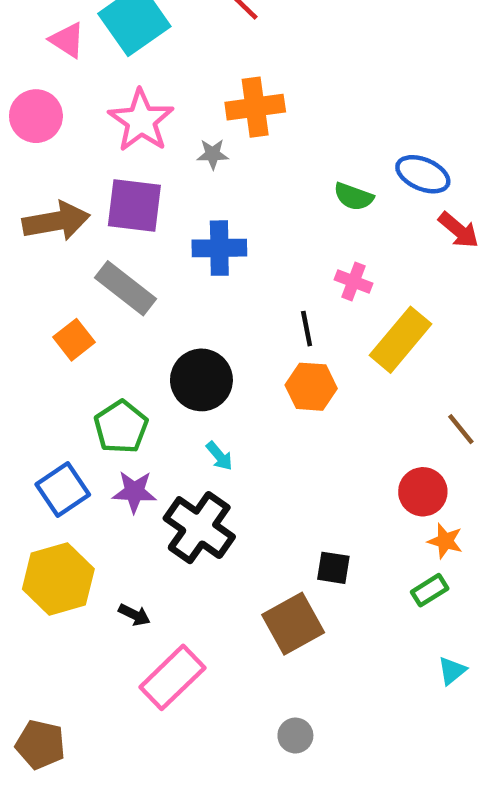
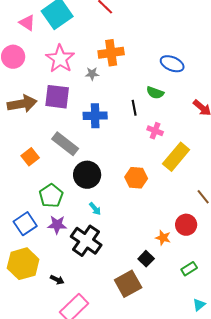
blue ellipse: (423, 174) -> (172, 64), moved
gray rectangle: (125, 288) -> (65, 144), moved
black line: (307, 329) -> (134, 108), moved
orange star: (445, 541) -> (163, 238), moved
black square: (333, 568) -> (146, 259), turned 35

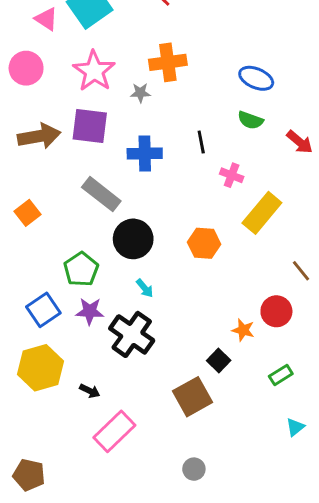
green semicircle: (155, 93) -> (250, 120), moved
orange square: (30, 157) -> (27, 213), moved

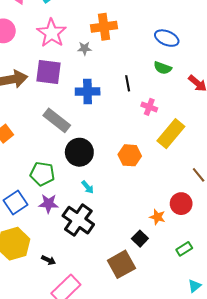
green pentagon: (81, 269) -> (42, 174), turned -30

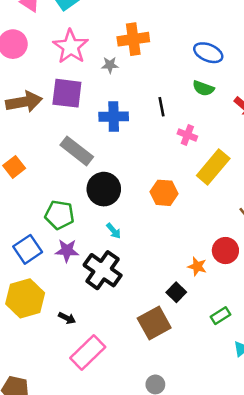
green rectangle: (184, 249) -> (221, 316), moved

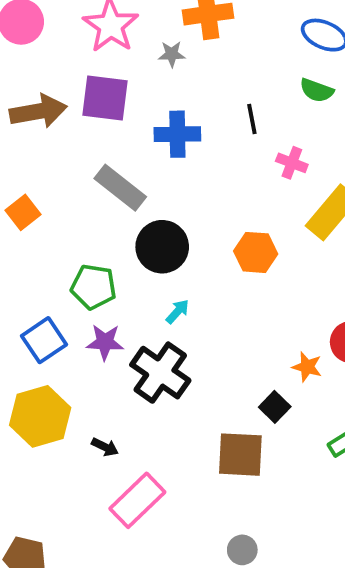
cyan arrow: (114, 231) -> (177, 312), turned -98
brown square: (154, 323) -> (240, 455), turned 32

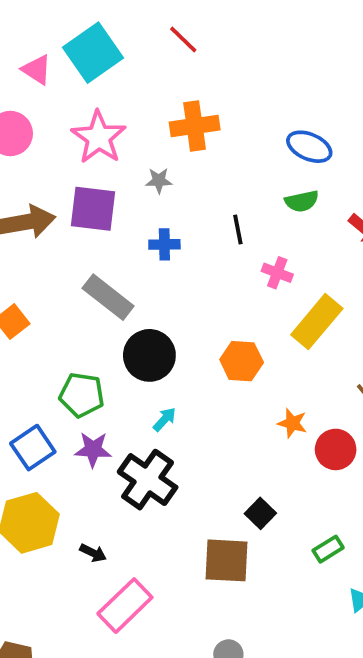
gray star: (172, 54) -> (159, 181), moved
green semicircle: (317, 90) -> (302, 201), turned -32
blue cross: (177, 134) -> (164, 244), size x0.7
orange star: (307, 367) -> (292, 423), moved

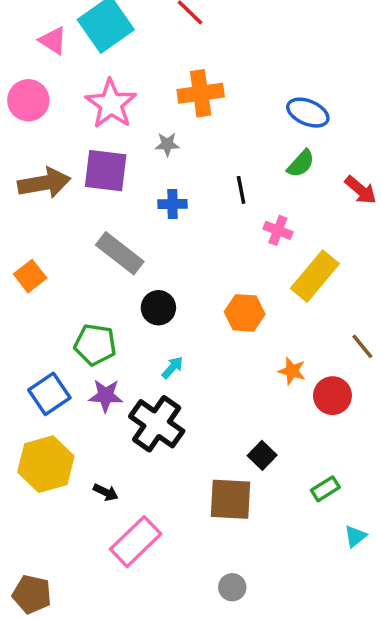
green semicircle: (302, 201) -> (301, 164), turned -36
black circle: (149, 355) -> (158, 308), size x0.7

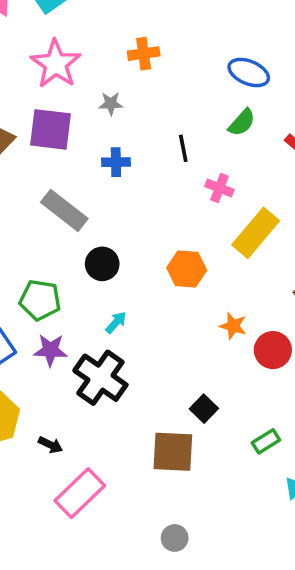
orange cross: (201, 93) -> (144, 54), size x0.7

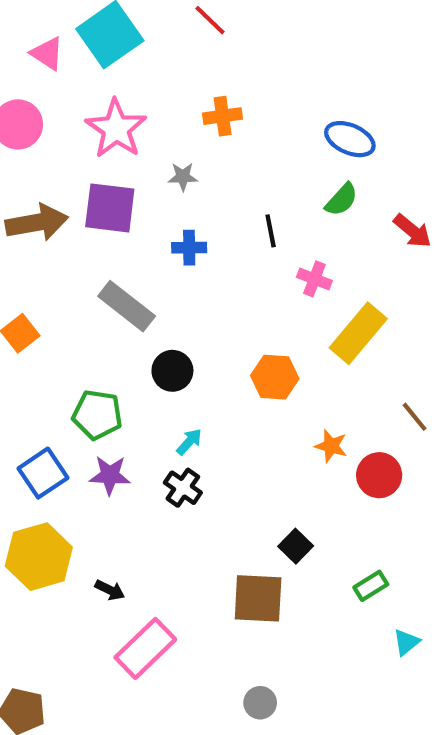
black cross: (100, 378) -> (183, 488), moved, size x0.6

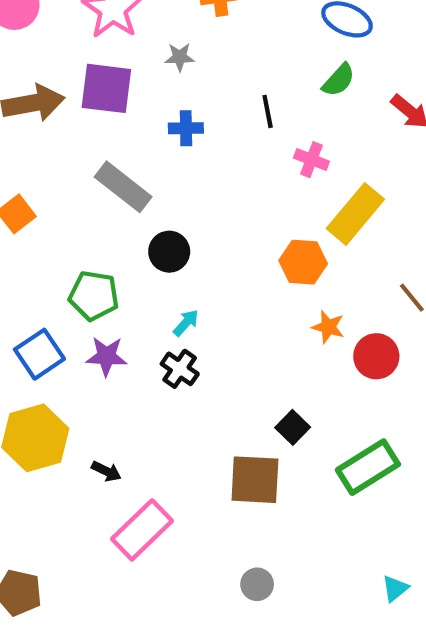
orange hexagon: (275, 377) -> (303, 262), moved
green rectangle: (371, 586) -> (368, 467), size x1.8
cyan triangle: (406, 642) -> (395, 588), moved

